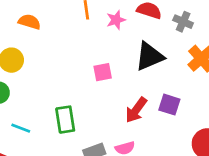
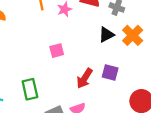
black triangle: (149, 56) -> (106, 35), moved, size x0.7

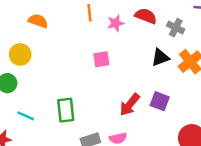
pink square: (57, 51) -> (101, 59), moved

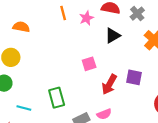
gray cross: (176, 28) -> (137, 14), turned 32
black triangle: (160, 57) -> (113, 36), moved
pink square: (101, 59) -> (89, 64), moved

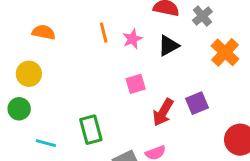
orange line: (63, 13) -> (104, 33), moved
pink star: (86, 18) -> (132, 39), moved
purple square: (134, 77) -> (197, 103), turned -35

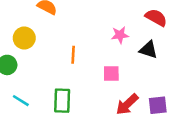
orange line: (104, 33) -> (73, 55), moved
black triangle: (168, 46) -> (148, 50), turned 30

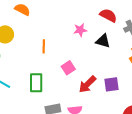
pink square: (111, 74) -> (68, 68), moved, turned -32

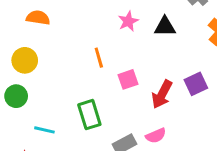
orange line: (44, 46) -> (99, 58), moved
pink square: (68, 68) -> (128, 79), turned 32

